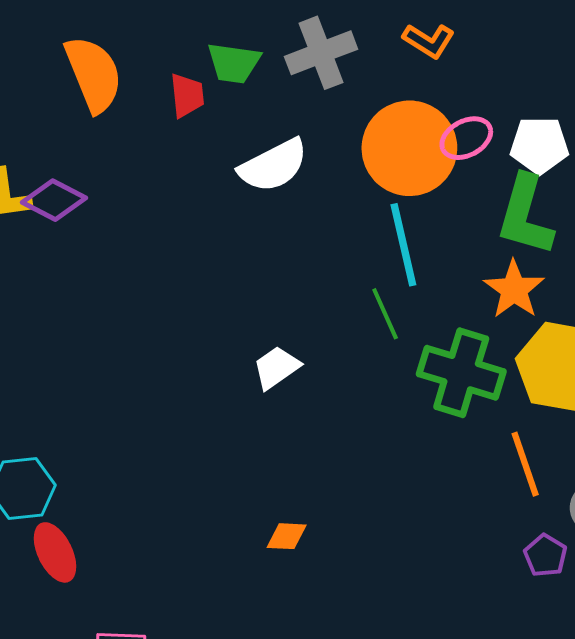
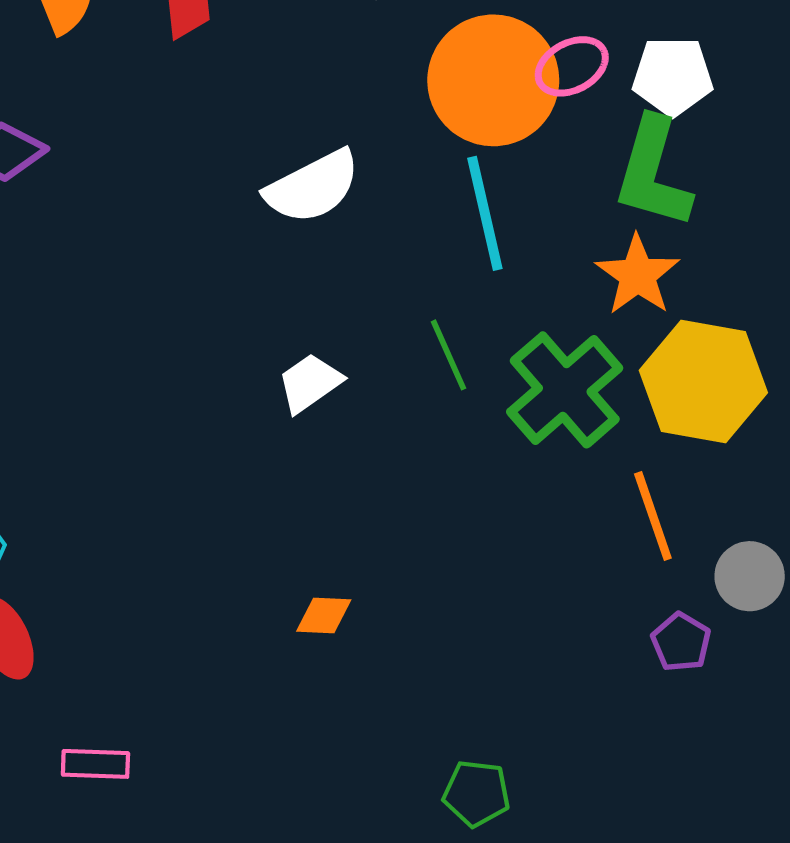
white semicircle: (273, 166) -> (313, 187), moved
green line: (385, 314) -> (448, 355), moved
green cross: (461, 373) -> (565, 390), turned 32

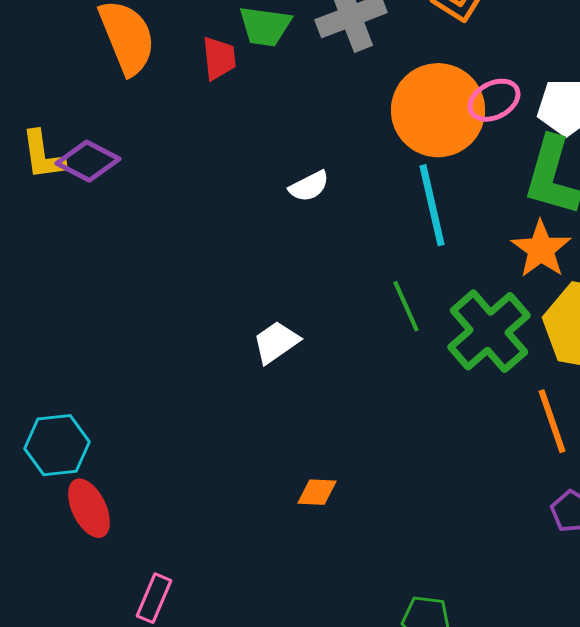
white semicircle: (313, 187) -> (309, 186), size x0.6
white trapezoid: (310, 383) -> (276, 342), moved
pink rectangle: (95, 764) -> (154, 598), turned -69

